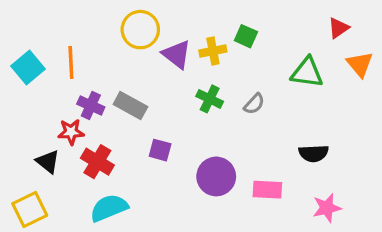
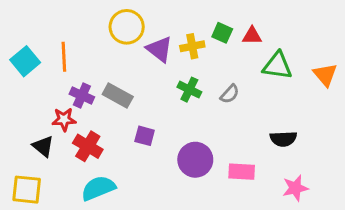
red triangle: (338, 28) -> (252, 36), moved, turned 36
orange triangle: (360, 64) -> (325, 75), moved
yellow square: (30, 209) -> (27, 190), turned 32

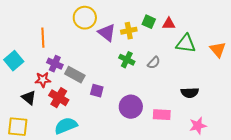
cyan square: (25, 61) -> (14, 61), moved
gray rectangle: (118, 96) -> (75, 75), moved

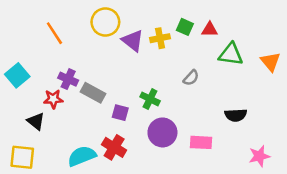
orange line: (43, 38) -> (54, 33), moved, turned -30
green cross: (127, 60) -> (150, 99), moved
red cross: (59, 98) -> (114, 147), moved
pink star: (198, 126) -> (259, 156), moved

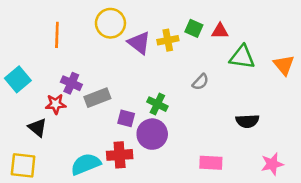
orange line: (54, 33) -> (57, 35), turned 35
gray rectangle: (93, 93) -> (97, 98), turned -50
purple circle: (162, 132) -> (152, 134), moved
pink rectangle: (201, 142) -> (211, 163), moved
red cross: (114, 147) -> (120, 155), turned -35

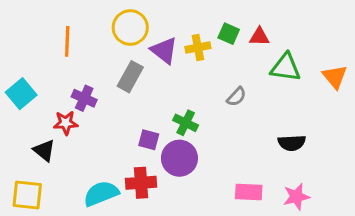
gray rectangle: (97, 98) -> (130, 77), moved, turned -40
pink star: (272, 164) -> (296, 197), moved

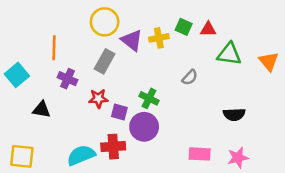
orange line: (67, 41) -> (54, 48), moved
red star: (66, 123) -> (98, 98), moved
black triangle: (44, 150) -> (42, 110), moved, turned -30

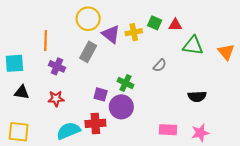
cyan square: (17, 75) -> (14, 63), turned 36
red star: (98, 98) -> (56, 99), moved
black triangle: (42, 110) -> (22, 92), moved

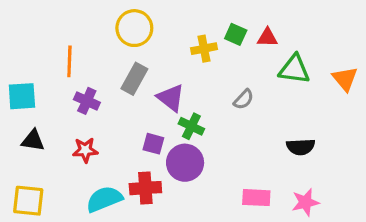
purple triangle: (111, 34) -> (171, 98), moved

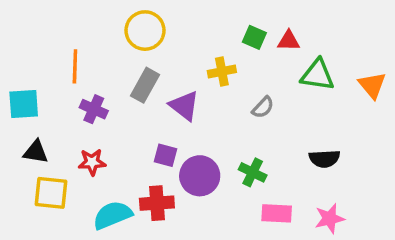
yellow cross: (204, 49) -> (222, 72), moved
green cross: (191, 126) -> (253, 172), moved
yellow square: (28, 201) -> (51, 193), moved

